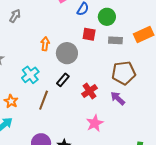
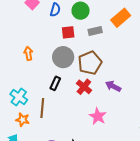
gray circle: (67, 53) -> (63, 57), moved
brown pentagon: (124, 73) -> (90, 63), moved
cyan cross: (30, 75) -> (19, 97), moved
orange star: (11, 101) -> (23, 120), moved

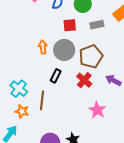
orange arrow: (28, 53) -> (43, 47), moved

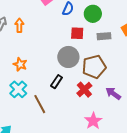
orange arrow: (43, 47) -> (19, 25), moved
brown line: (42, 100) -> (40, 104), turned -42
orange star: (22, 111) -> (20, 64), moved

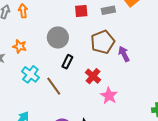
gray circle: (68, 57) -> (58, 37), moved
orange star: (20, 64) -> (20, 46), moved
red cross: (84, 90) -> (93, 76), moved
purple arrow: (113, 94) -> (124, 54), moved, turned 35

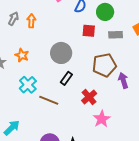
brown line: (54, 86) -> (49, 100), turned -42

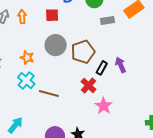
red square: (89, 31) -> (52, 15), moved
orange star: (22, 55) -> (27, 57), moved
brown pentagon: (104, 65) -> (83, 52), moved
black rectangle: (66, 78) -> (102, 68), moved

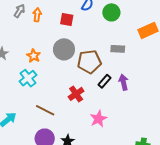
gray rectangle: (107, 21) -> (118, 49), moved
red cross: (89, 86) -> (76, 94), moved
brown line: (49, 93) -> (45, 110), moved

